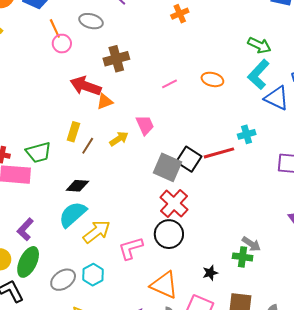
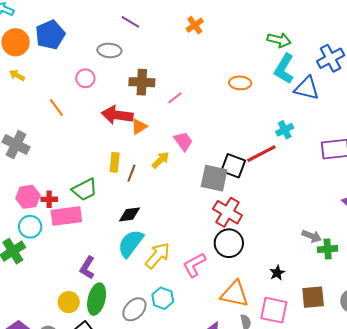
orange line: (55, 28) -> (56, 107), moved
brown cross: (116, 59) -> (142, 82), turned 30
pink line: (170, 84) -> (175, 98), moved
green cross: (243, 257) -> (328, 249), moved

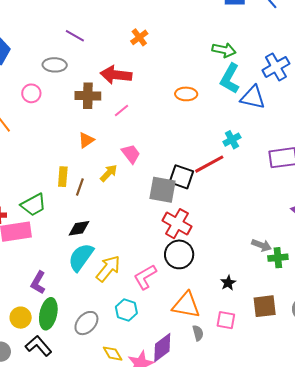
red arrow: (117, 115) -> (116, 75), moved
cyan hexagon: (163, 298) -> (126, 310), moved
pink square: (274, 310) -> (226, 320), size x0.7

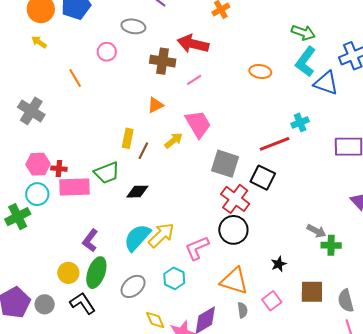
pink trapezoid: (131, 154) -> (198, 124), size x1.4
black square: (181, 177) -> (263, 178), moved
green trapezoid: (33, 205) -> (107, 173), moved
cyan semicircle: (81, 257) -> (137, 238), moved
pink square: (226, 320) -> (272, 301), turned 36

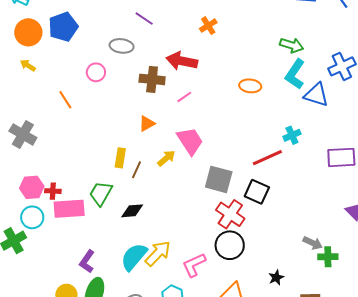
green trapezoid: (107, 173) -> (101, 193), turned 144

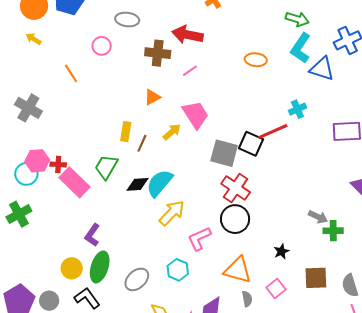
black square: (257, 192) -> (251, 144), moved
pink rectangle: (69, 209) -> (74, 182), turned 48
cyan circle: (32, 217) -> (26, 174), moved
yellow arrow: (158, 253) -> (172, 213), moved
cyan semicircle: (134, 257) -> (159, 183), moved

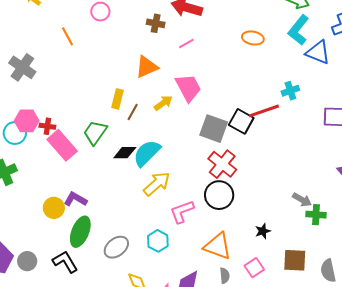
brown cross: (158, 53) -> (156, 23), size x0.7
orange triangle: (152, 97) -> (147, 67), size x1.4
purple L-shape: (92, 235) -> (75, 199), turned 80
yellow circle: (72, 268) -> (54, 208), moved

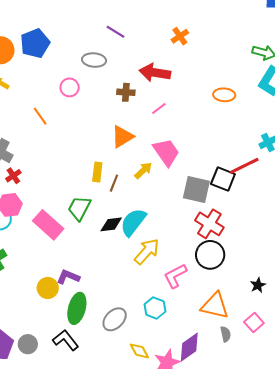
red cross: (47, 126) -> (13, 176), moved, turned -35

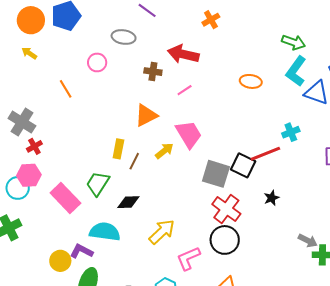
cyan semicircle: (133, 222) -> (105, 232), moved, turned 56
black star: (258, 285) -> (272, 198), moved

